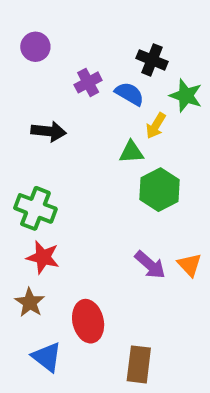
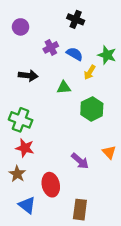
black cross: (152, 60) -> (76, 19), moved
green triangle: (131, 152) -> (64, 87), moved
purple arrow: (150, 265) -> (80, 161), moved

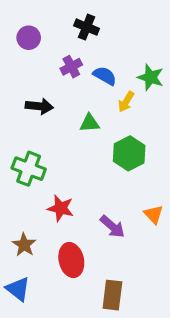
black cross: (76, 19) -> (87, 27), moved
red star: (25, 148) -> (61, 208), moved
blue triangle: (27, 205) -> (18, 289), moved

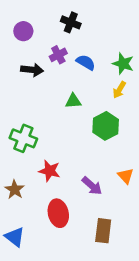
yellow arrow: (126, 102) -> (119, 90), moved
black arrow: (39, 106) -> (32, 70), moved
brown star: (24, 245) -> (15, 190), moved
brown rectangle: (112, 295) -> (103, 231), moved

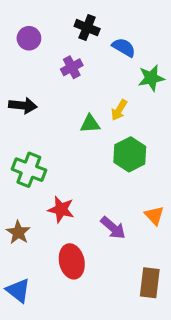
blue semicircle: (86, 62) -> (124, 47), moved
green star: (123, 64) -> (151, 78), turned -30
black arrow: (32, 70) -> (23, 105), moved
yellow arrow: (119, 90) -> (119, 110), moved
brown rectangle: (103, 231) -> (150, 283), moved

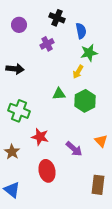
blue semicircle: (124, 47) -> (81, 31), turned 49
green star: (151, 78) -> (89, 53), moved
green triangle: (90, 124) -> (59, 94), moved

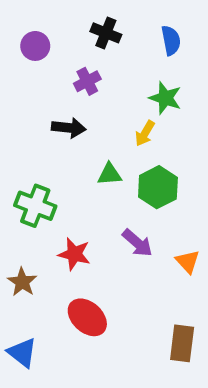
blue semicircle: (81, 31) -> (171, 40), moved
green star: (89, 53) -> (165, 98), turned 30
black arrow: (15, 69) -> (69, 128), moved
purple arrow: (74, 149) -> (137, 243), moved
red ellipse: (47, 171) -> (87, 317), turned -35

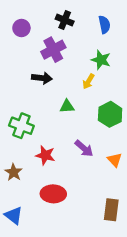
purple cross: (87, 81) -> (53, 50), size x1.5
green hexagon: (158, 187) -> (110, 114), moved
red ellipse: (87, 317) -> (53, 194), turned -40

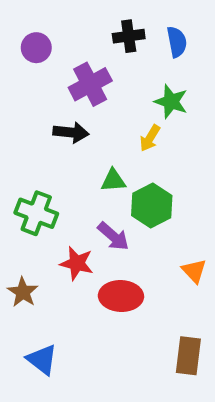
black cross: (65, 20) -> (129, 36), moved, turned -30
green hexagon: (110, 114) -> (152, 206), moved
purple arrow: (84, 148) -> (113, 236), moved
red ellipse: (53, 194) -> (121, 296), moved
blue triangle: (14, 215) -> (42, 360), moved

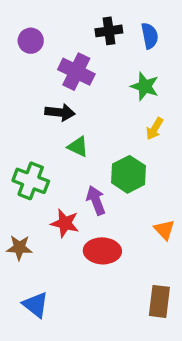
purple cross: (90, 84) -> (76, 72), turned -36
yellow arrow: (150, 138) -> (155, 129), moved
green triangle: (113, 180) -> (78, 147), moved, turned 30
purple arrow: (113, 236) -> (96, 200), turned -152
brown star: (23, 292) -> (19, 248), turned -30

